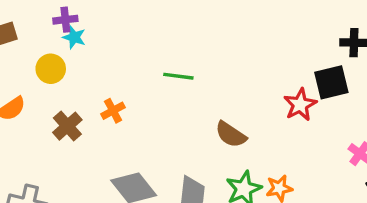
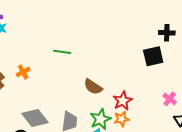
red star: (300, 105) -> (123, 101), moved

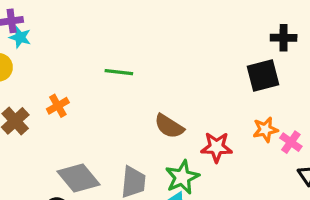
red star: (123, 101) -> (217, 147), turned 30
orange star: (122, 119) -> (265, 130), moved

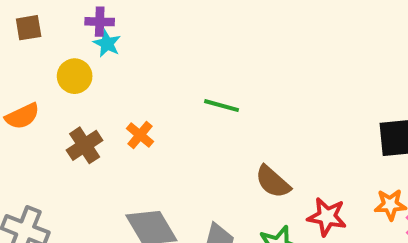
orange cross: (58, 106) -> (140, 135), turned -30

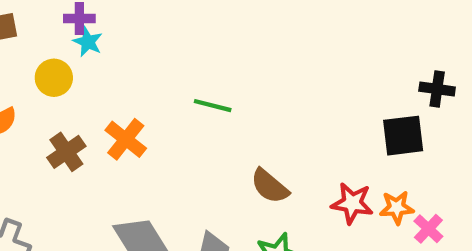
orange cross: (140, 135) -> (126, 139), size x1.4
red star: (327, 217) -> (352, 203), moved

